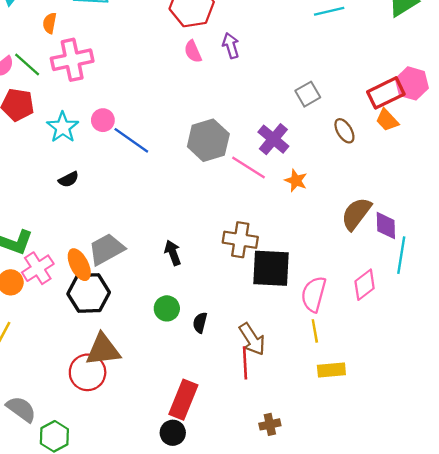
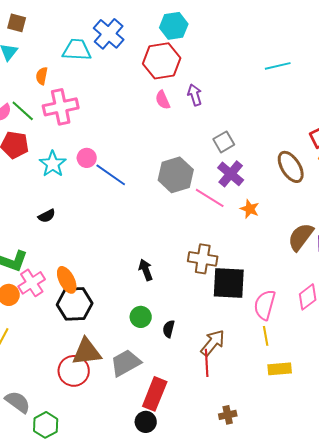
gray square: (308, 94) -> (224, 142), moved
brown ellipse: (344, 131) -> (291, 167), size x1.5
black semicircle: (69, 179) -> (47, 216), moved
gray trapezoid: (106, 249) -> (126, 363), moved
brown arrow: (252, 339) -> (213, 343), turned -108

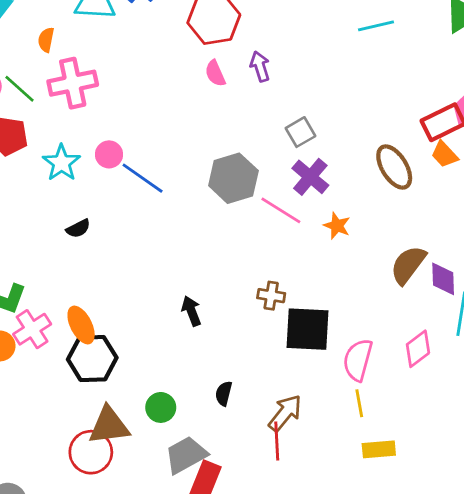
black semicircle: (47, 216) -> (78, 229), moved
brown cross: (203, 259) -> (271, 296), size x0.7
green circle: (141, 317) -> (161, 407), moved
gray trapezoid: (126, 363) -> (186, 455), moved

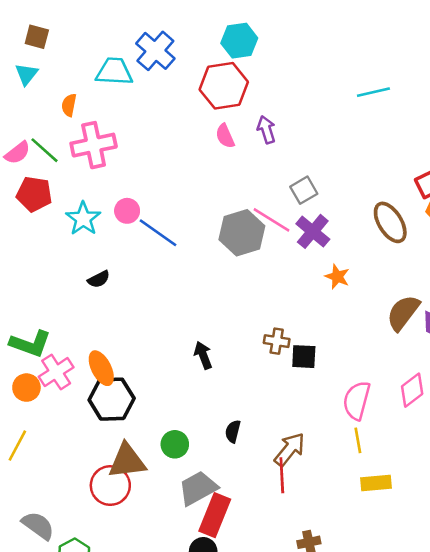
pink line: (281, 210) -> (272, 220), moved
black square: (308, 329) -> (304, 357), moved, size x0.6

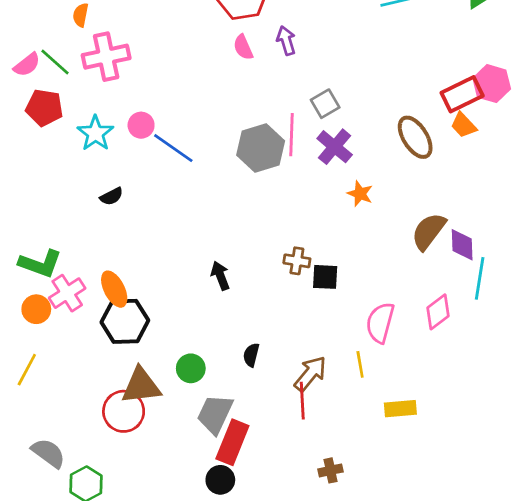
pink line: (272, 220) -> (292, 135), turned 60
yellow line: (358, 440) -> (360, 364), moved
gray trapezoid: (198, 488) -> (215, 414), turned -36

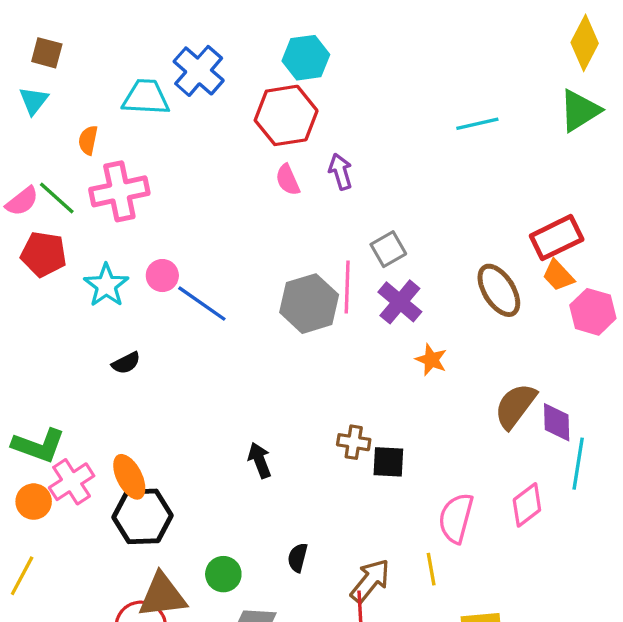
pink hexagon: (492, 84) -> (593, 312), moved

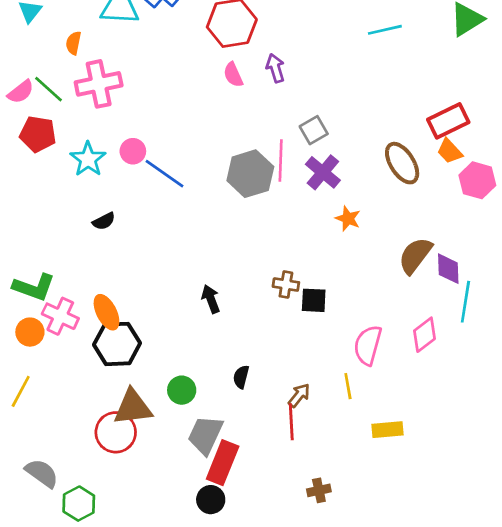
pink cross: (72, 482) -> (60, 316), turned -32
brown arrow: (370, 581) -> (299, 395), size x0.7

